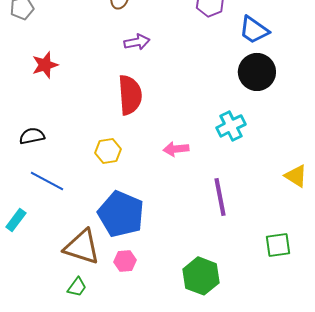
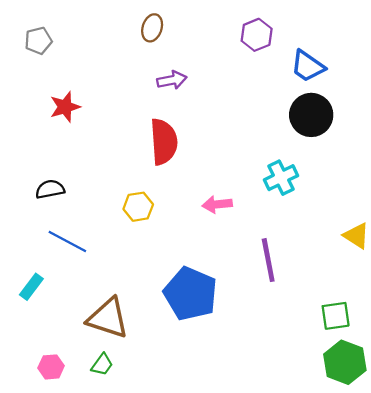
blue pentagon: (121, 214) -> (190, 294), moved
pink hexagon: (125, 261) -> (51, 367), moved
green hexagon: (201, 276) -> (345, 362), moved

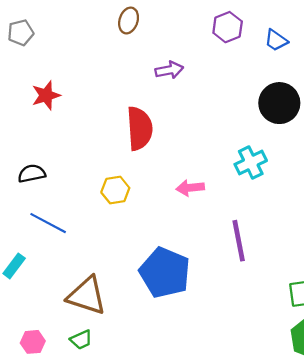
blue trapezoid: (308, 66) -> (276, 40), moved, size x0.7
purple arrow: (172, 80) -> (169, 70), moved
green trapezoid: (102, 365) -> (81, 340), turned 30

